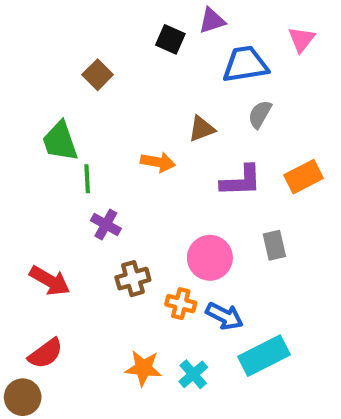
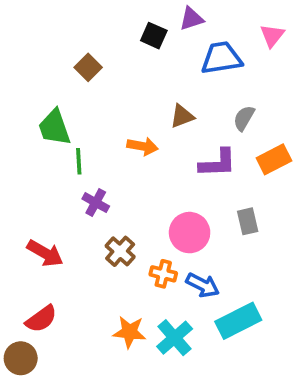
gray semicircle: (260, 114) -> (244, 118), moved
brown cross: (133, 279) -> (120, 251), turned -32
cyan cross: (193, 374) -> (175, 338), size x1.4

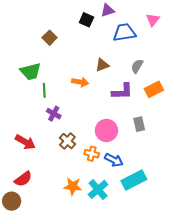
green trapezoid: (54, 127) -> (31, 71), turned -85

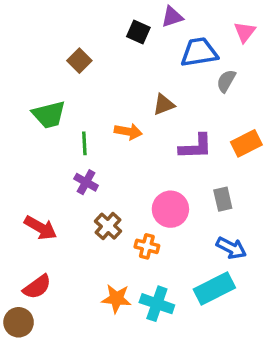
gray semicircle: (137, 66) -> (226, 81), moved
green line: (44, 90) -> (84, 143), moved
blue arrow: (114, 160) -> (231, 248), moved
cyan cross: (98, 189) -> (157, 304), turned -30

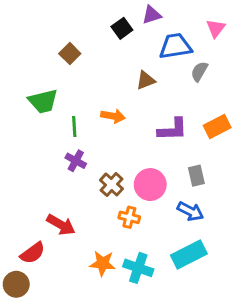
black square: (138, 32) -> (122, 28), turned 30
brown triangle: (164, 105) -> (146, 80), moved
brown cross: (108, 226) -> (111, 185), moved
red arrow: (40, 228) -> (61, 225), moved
blue arrow: (231, 248) -> (190, 211), moved

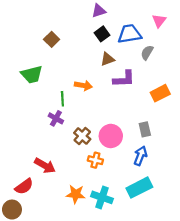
purple triangle: (152, 15) -> (99, 11), moved
black square: (122, 28) -> (102, 34), moved
green line: (74, 126) -> (62, 99), moved
purple L-shape: (172, 129) -> (124, 79), moved
blue arrow: (190, 211) -> (140, 156), turned -96

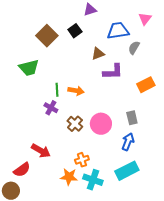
black square: (102, 34) -> (75, 31), moved
brown square: (52, 39) -> (47, 36), size x1.5
orange arrow: (83, 85) -> (76, 91), moved
orange cross: (95, 160) -> (82, 160), moved, turned -32

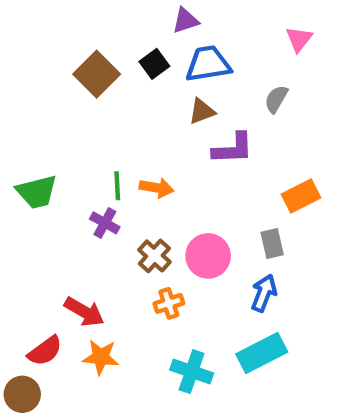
blue trapezoid: (118, 31) -> (208, 64), moved
green trapezoid: (29, 68) -> (37, 192), moved
orange rectangle: (146, 85) -> (301, 196), moved
orange cross: (82, 160) -> (169, 303), moved
orange star: (69, 177) -> (101, 357), moved

